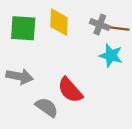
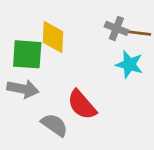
yellow diamond: (59, 22) -> (53, 37), moved
green square: (23, 28) -> (27, 54), moved

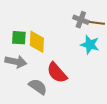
yellow diamond: (53, 37) -> (37, 42), moved
green square: (27, 54) -> (19, 38), size x0.7

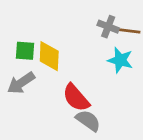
gray arrow: (16, 62) -> (21, 83), turned 135
gray semicircle: (38, 87) -> (88, 121), moved

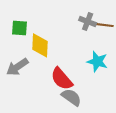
green square: (25, 51) -> (19, 28), moved
cyan star: (120, 60) -> (97, 62), moved

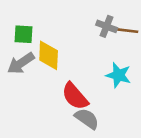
gray arrow: (17, 67) -> (21, 63), moved

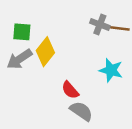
yellow diamond: (49, 55) -> (45, 52), turned 36
red semicircle: (75, 96) -> (70, 90), size x0.7

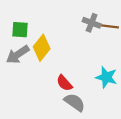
cyan star: (111, 70) -> (106, 77), moved

